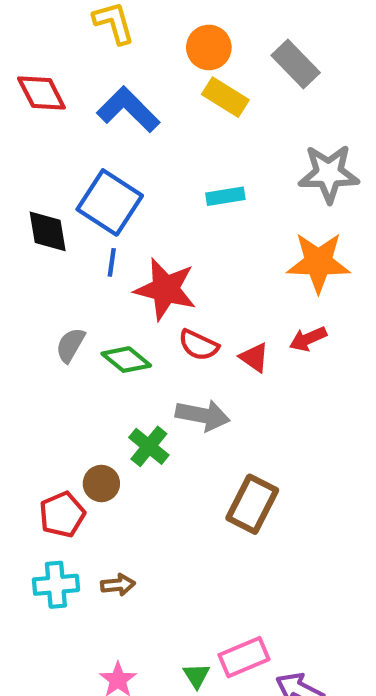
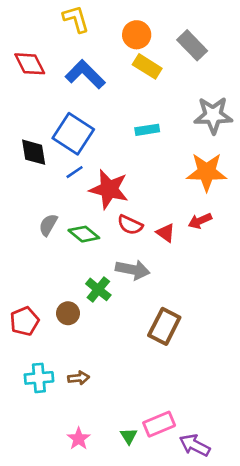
blue line: (112, 262) -> (75, 172), turned 48
red pentagon: (62, 514) -> (24, 321), moved

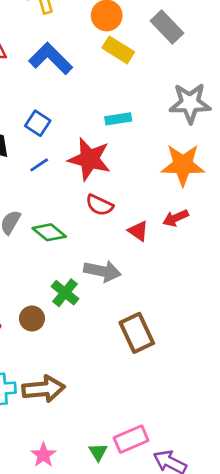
blue square: (73, 134) -> (38, 123), size x0.6
red star: (109, 189) -> (89, 159), moved
red semicircle: (130, 225) -> (99, 205), moved
brown rectangle: (164, 326) -> (137, 333), turned -52
brown arrow: (79, 378) -> (43, 389), size x1.8

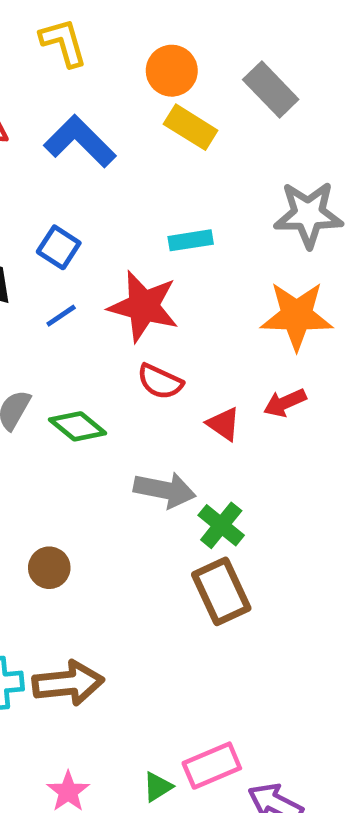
green cross: (65, 293) -> (221, 525), moved
green triangle: (98, 452) -> (158, 787), turned 30

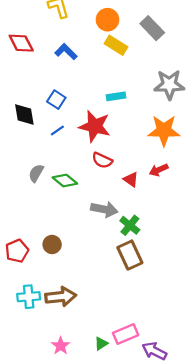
blue L-shape: (80, 141) -> (66, 52), size x0.7

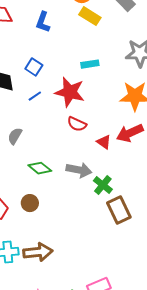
blue L-shape: (66, 52) -> (43, 22), turned -115
red arrow: (159, 170) -> (130, 133), size x1.5
green diamond: (65, 181) -> (40, 168), moved
brown rectangle: (130, 255) -> (119, 210), moved

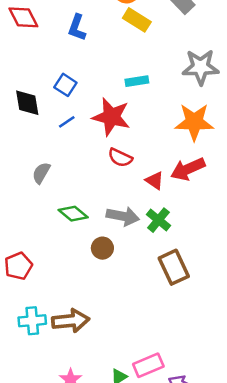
green cross: (103, 185) -> (158, 220), moved
brown circle: (30, 203) -> (102, 248), moved

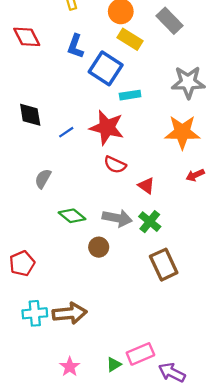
blue square: (65, 85) -> (106, 68), moved, size x1.6
red arrow: (188, 169) -> (195, 175), moved, size x0.6

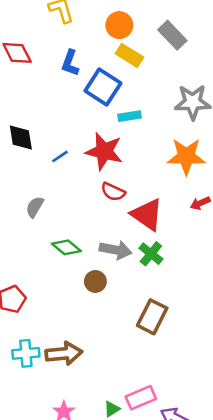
red triangle: (146, 186) -> (147, 215), size x1.8
brown rectangle: (164, 265) -> (152, 317), moved, turned 52

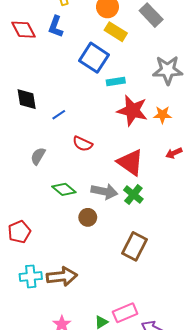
blue L-shape: (70, 63) -> (56, 27), moved
red star: (104, 151) -> (132, 111), moved
orange star: (186, 156) -> (162, 115), size x0.6
red semicircle: (113, 192) -> (83, 144), moved

